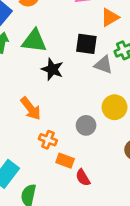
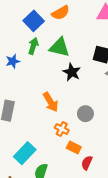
gray circle: (86, 125) -> (85, 114), moved
red semicircle: (83, 178) -> (87, 163), turned 48

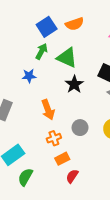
blue star: (13, 61) -> (29, 76), moved
orange cross: (62, 129) -> (54, 138), turned 32
orange rectangle: (74, 148) -> (62, 159), turned -64

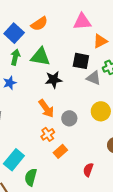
black star: (74, 84) -> (54, 80), turned -30
orange arrow: (48, 110) -> (46, 108), moved
red semicircle: (72, 176) -> (88, 170), moved

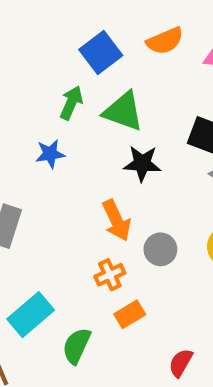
orange semicircle: (39, 24) -> (165, 41), moved
blue square: (14, 33) -> (101, 52), moved
green semicircle: (31, 177) -> (77, 346), moved

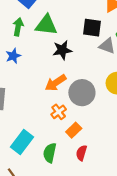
orange arrow: (116, 220) -> (56, 83), turned 95
gray circle: (160, 249) -> (82, 93), size x1.5
red semicircle: (181, 363) -> (81, 153), moved

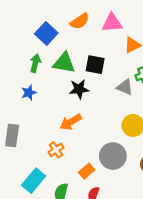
black square: (92, 28) -> (95, 65), moved
gray circle: (82, 93) -> (113, 156), moved
orange cross: (59, 112) -> (56, 150), moved

